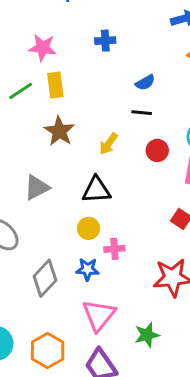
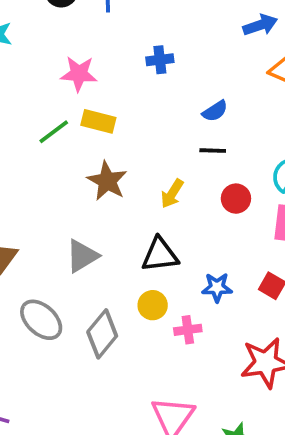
yellow rectangle: (55, 85) -> (98, 121), turned -65
blue star: (88, 269) -> (217, 287), moved
gray diamond: (45, 278) -> (102, 334), moved

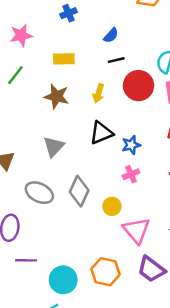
yellow rectangle: (98, 121) -> (64, 59), moved
red circle: (236, 199) -> (139, 86), size x1.6
blue star: (217, 287) -> (131, 145), moved
yellow circle: (153, 305) -> (112, 206), moved

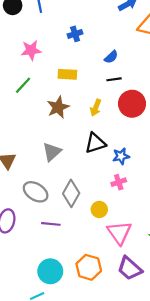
brown star: (57, 96) -> (58, 107), turned 30
purple line: (26, 260) -> (51, 224), moved

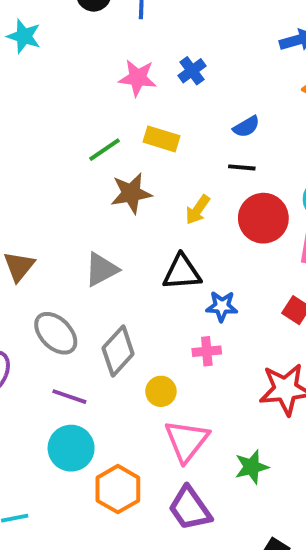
blue cross: (75, 34) -> (192, 71), turned -32
pink star: (31, 50) -> (138, 78), moved
green line: (23, 85) -> (105, 150), moved
cyan circle: (50, 271) -> (71, 448), moved

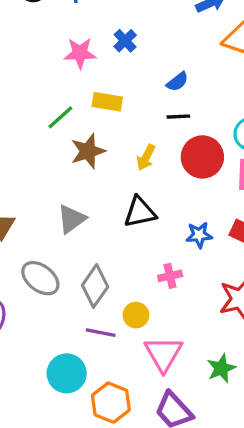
blue star: (222, 306) -> (199, 235), moved
purple line: (69, 397) -> (101, 333), moved

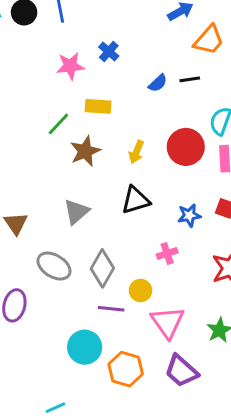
black line: (178, 117) -> (190, 79), moved

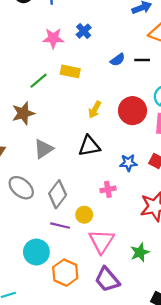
brown star: (85, 151) -> (23, 113), moved

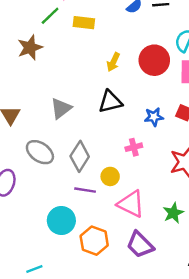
green line: (38, 81) -> (50, 16), moved
brown star: (23, 113) -> (30, 47), moved
pink triangle: (102, 241) -> (131, 204), turned -32

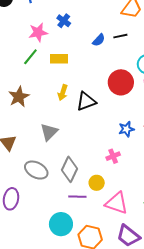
brown star: (30, 47) -> (19, 97), moved
yellow arrow: (113, 62) -> (63, 93), moved
black triangle: (110, 102) -> (86, 101), moved

